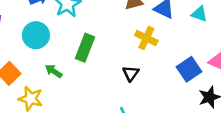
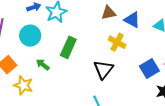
black triangle: (131, 73) -> (103, 69), size x1.5

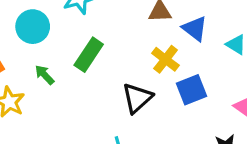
blue square: (149, 68) -> (191, 90), moved

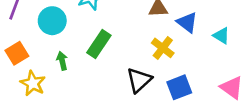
green arrow: (45, 75) -> (62, 61), turned 30
blue square: (191, 90) -> (179, 87), moved

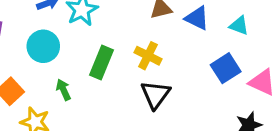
yellow cross: (163, 48) -> (148, 56), moved
blue square: (179, 87) -> (226, 68), moved

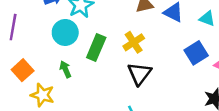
cyan circle: (43, 46) -> (65, 32), moved
yellow cross: (148, 56) -> (134, 42), turned 30

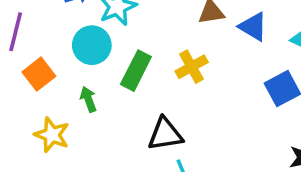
orange square: (23, 70) -> (39, 74), moved
black triangle: (139, 74) -> (165, 134), moved, turned 40

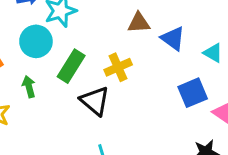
black triangle: (165, 134) -> (95, 101), moved, turned 44

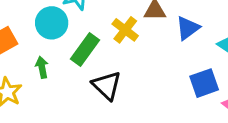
blue triangle: (173, 38) -> (188, 28), turned 44
yellow cross: (118, 67) -> (125, 30), moved, turned -32

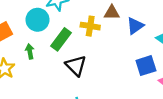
yellow cross: (125, 30) -> (90, 26), turned -30

